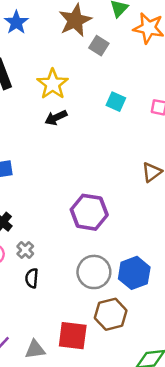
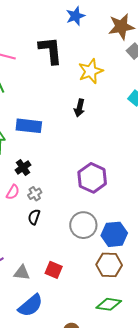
black arrow: (56, 118) -> (79, 108), moved, turned -66
brown hexagon: (111, 314) -> (109, 265), moved
red square: (73, 336) -> (54, 270), size x0.7

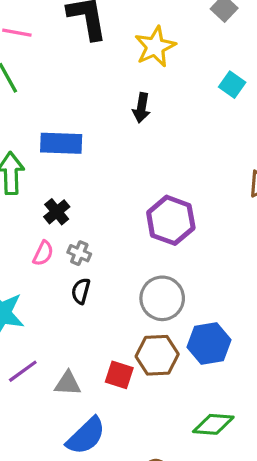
gray cross: (35, 194) -> (79, 253), turned -32
blue hexagon: (114, 234) -> (209, 343), moved
brown hexagon: (109, 265) -> (157, 355), moved

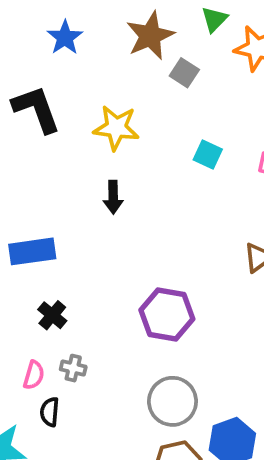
yellow star: (155, 47) -> (116, 128), turned -30
black cross: (57, 212) -> (52, 315), moved
black semicircle: (81, 291) -> (50, 412), moved

